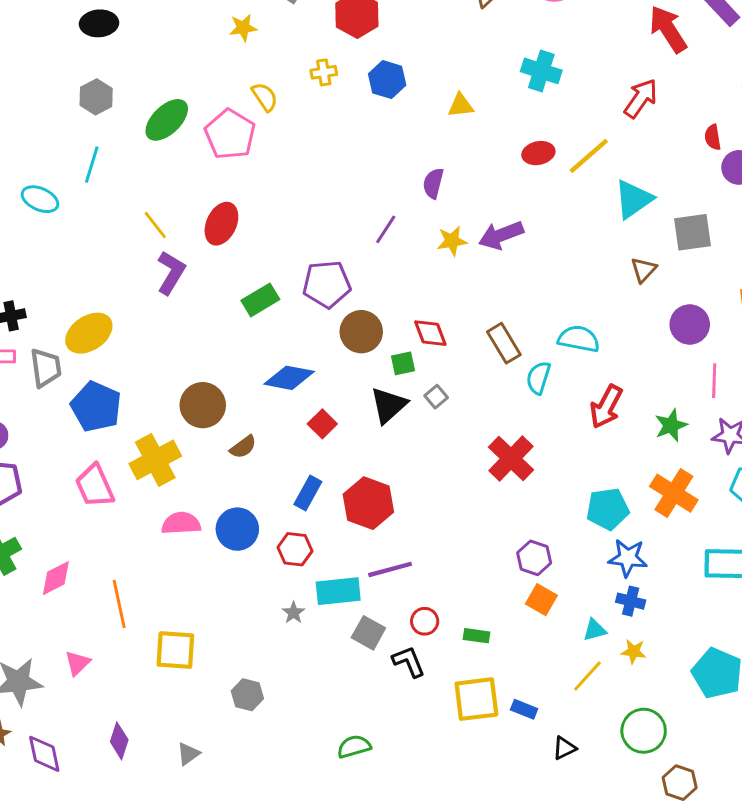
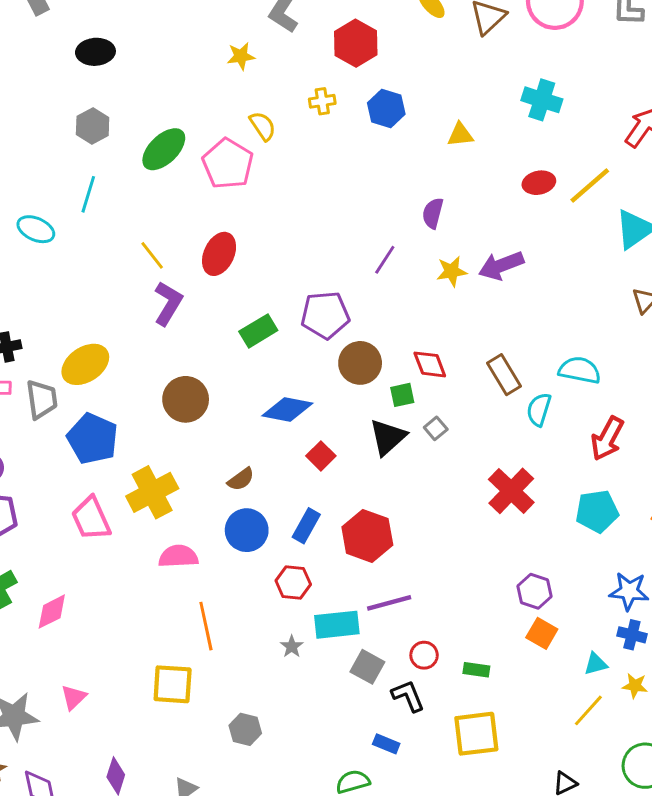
brown circle: (203, 405) -> (186, 399), moved
cyan pentagon: (608, 509) -> (597, 511), moved
blue circle: (237, 529) -> (247, 530), moved
orange line: (119, 604) -> (206, 626), moved
blue rectangle: (524, 709) -> (386, 744), moved

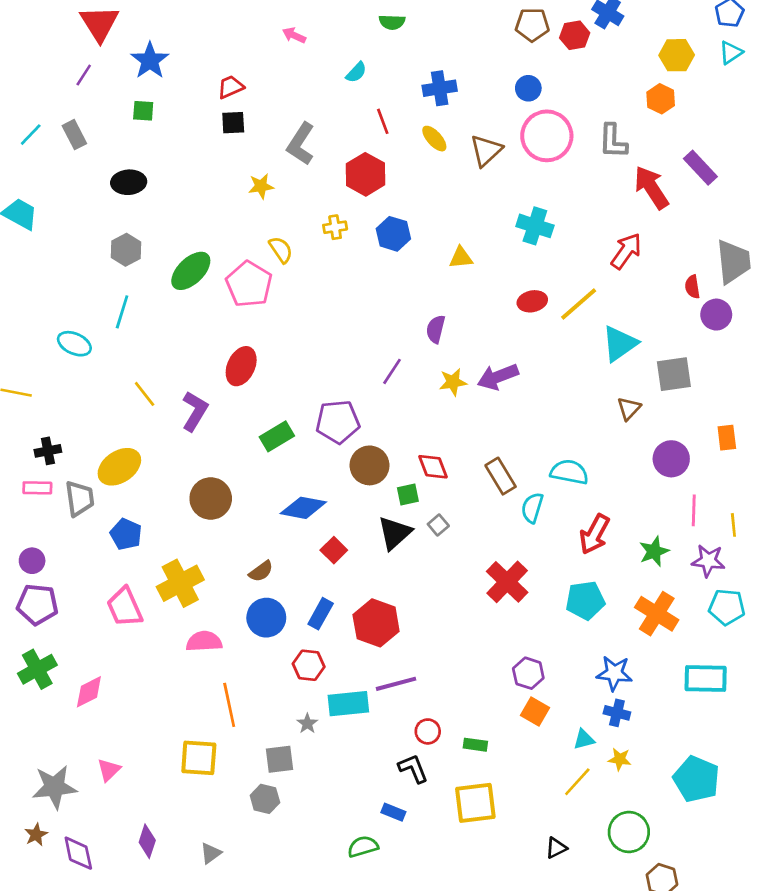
yellow line: (152, 255) -> (145, 394), moved
blue pentagon: (93, 439) -> (126, 534), size x0.7
gray square: (367, 667) -> (280, 759), moved, turned -36

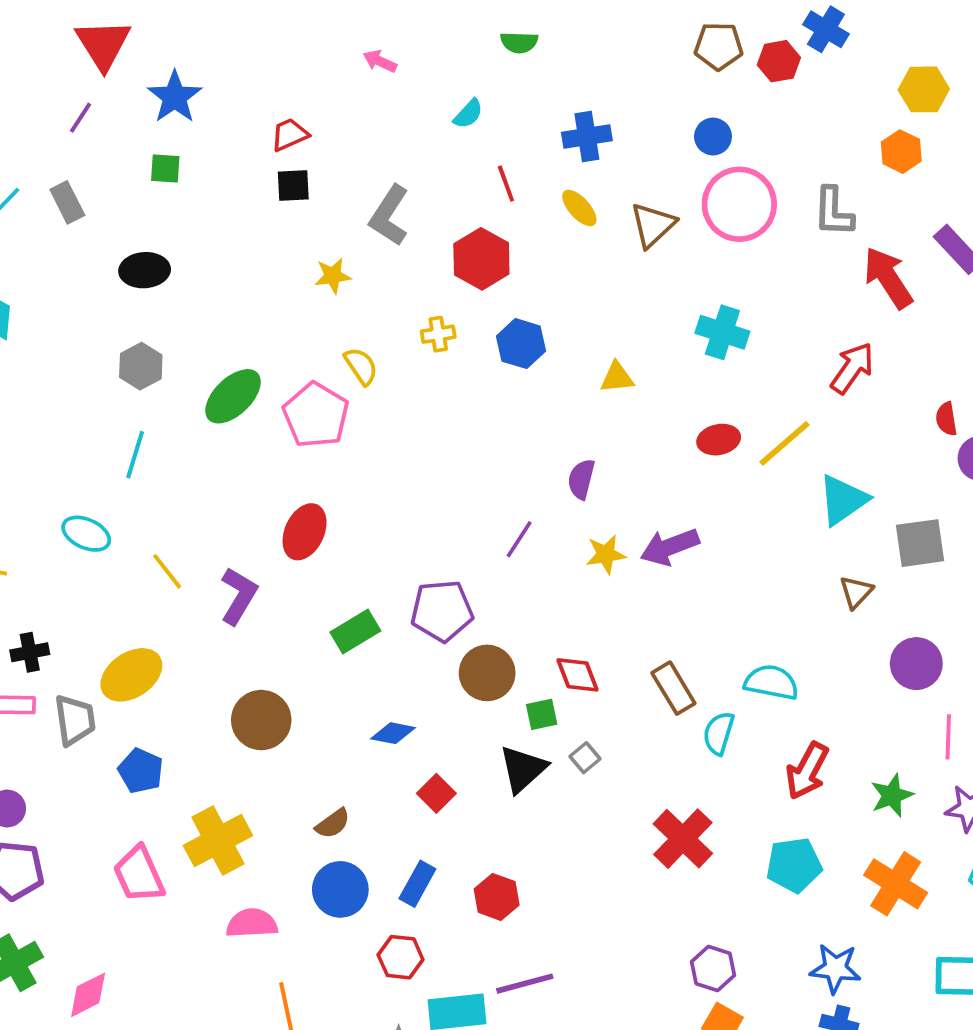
cyan ellipse: (74, 344) -> (86, 534), moved
blue diamond: (303, 508) -> (393, 733), size x0.7
red hexagon: (376, 623) -> (497, 897), size x0.7

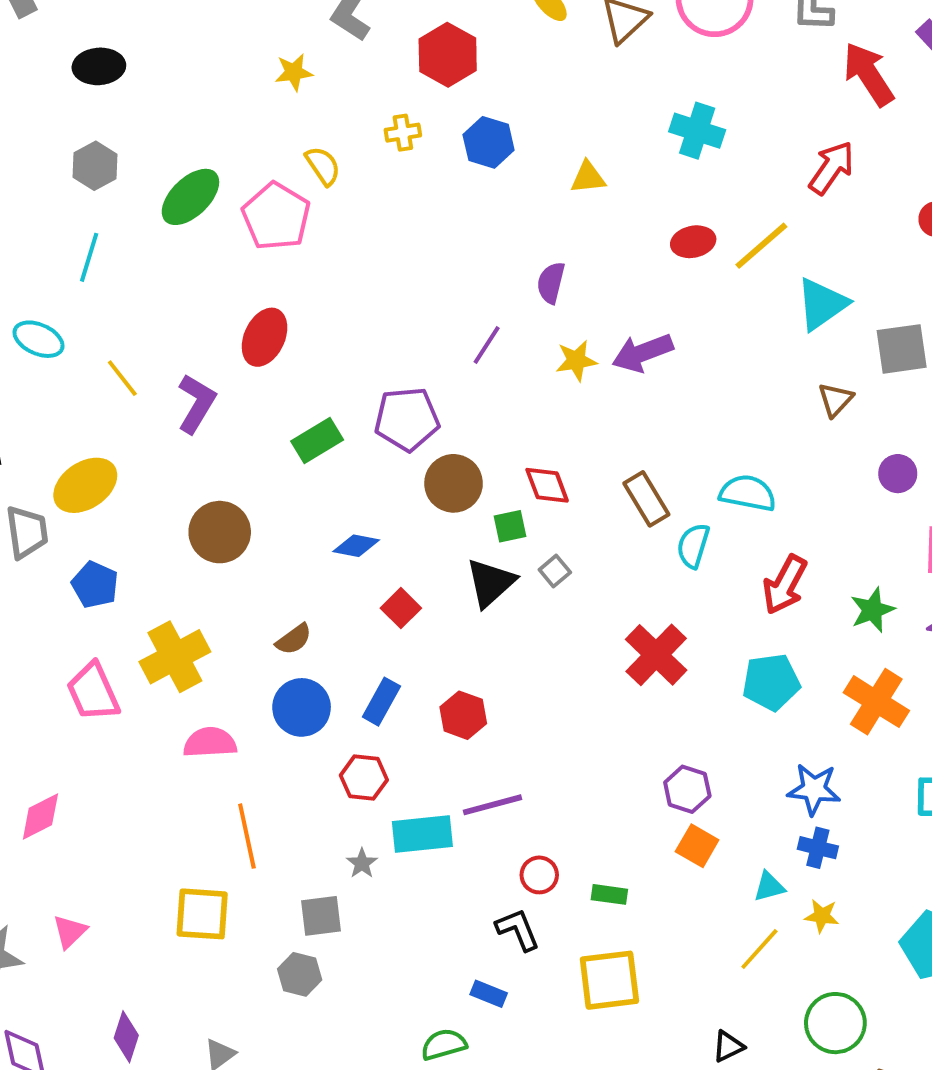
purple circle: (916, 664) -> (898, 474), size x0.7

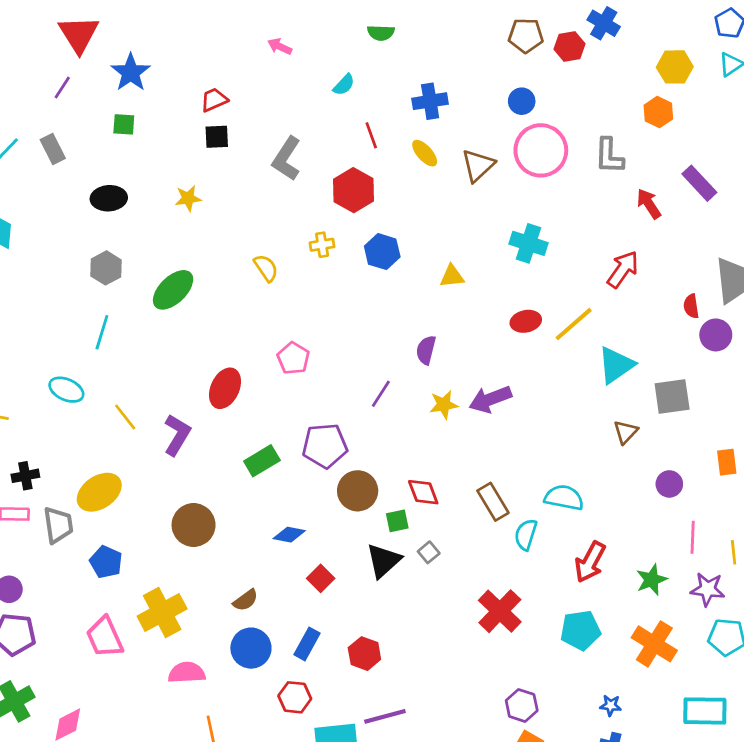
yellow star: (294, 72) -> (188, 198), moved
red arrow: (869, 74) -> (649, 204), size x0.7
pink pentagon: (276, 216) -> (293, 358), moved, size x0.7
blue star: (814, 789) -> (611, 705), size x0.6

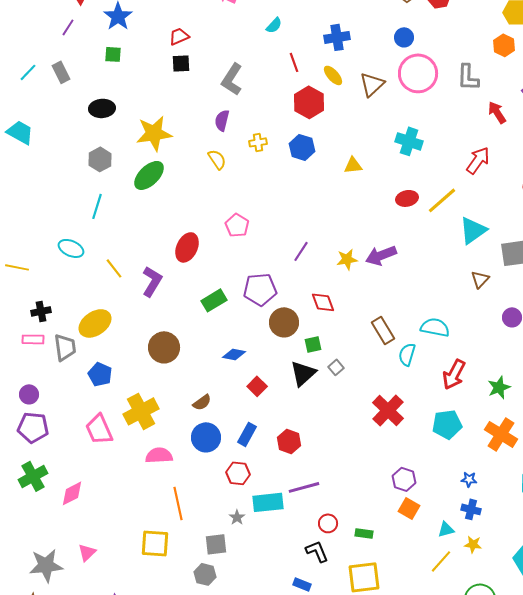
red hexagon: (354, 190) -> (309, 102), moved
yellow star: (188, 198) -> (154, 133), moved, size x1.8
purple semicircle: (426, 350) -> (222, 120), moved
red diamond: (423, 492) -> (323, 302), moved

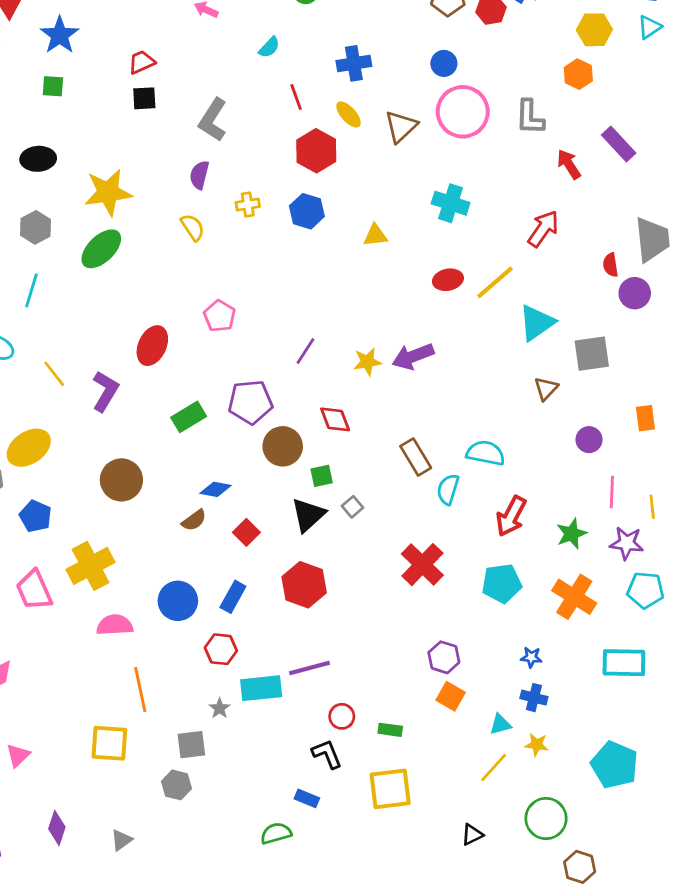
brown semicircle: (202, 402) -> (194, 520), moved
red hexagon: (289, 441) -> (304, 585), moved, size x1.4

